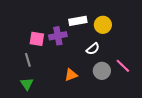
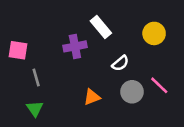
white rectangle: (78, 21) -> (101, 27), turned 60
yellow circle: (103, 25) -> (154, 33), moved
pink square: (37, 39) -> (18, 50), moved

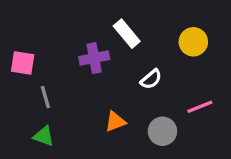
pink line: (159, 85) -> (200, 107), turned -66
gray circle: (132, 92) -> (162, 131), moved
green triangle: (35, 109) -> (44, 136), turned -36

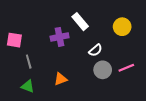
orange triangle: (115, 121) -> (61, 79), moved
gray circle: (162, 131) -> (103, 70), moved

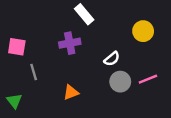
white rectangle: (80, 22) -> (84, 14), moved
green triangle: (28, 86) -> (14, 101), moved, turned 32

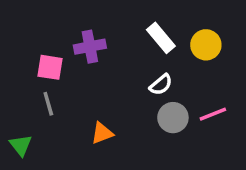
white rectangle: (84, 14) -> (161, 38), moved
purple cross: (70, 43) -> (90, 47), moved
pink square: (17, 47) -> (50, 67), moved

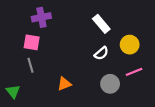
yellow circle: (206, 45) -> (130, 45), moved
purple cross: (90, 47) -> (41, 17), moved
gray circle: (173, 118) -> (110, 84), moved

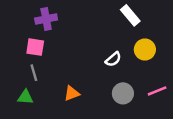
white rectangle: (101, 24) -> (130, 15), moved
pink line: (134, 72) -> (157, 91), moved
green triangle: (13, 91) -> (25, 97), moved, turned -48

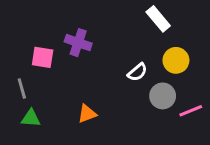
purple cross: (46, 19) -> (78, 43), moved, turned 30
gray line: (34, 73) -> (22, 89), moved
gray circle: (123, 93) -> (163, 96), moved

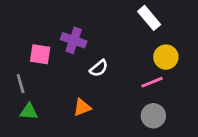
white semicircle: (137, 72) -> (99, 68), moved
gray circle: (163, 96) -> (153, 116), moved
pink line: (191, 111) -> (152, 82), moved

